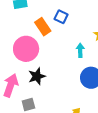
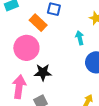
black star: (37, 76) -> (43, 72), turned 30

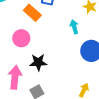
pink circle: (26, 48) -> (21, 38), size x0.7

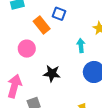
black star: (38, 62) -> (52, 73), moved

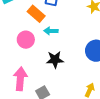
cyan arrow: (81, 45) -> (51, 31), moved, turned -72

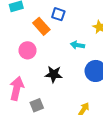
cyan arrow: (51, 31) -> (77, 45), moved

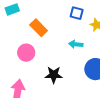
blue square: (58, 14) -> (77, 13), moved

